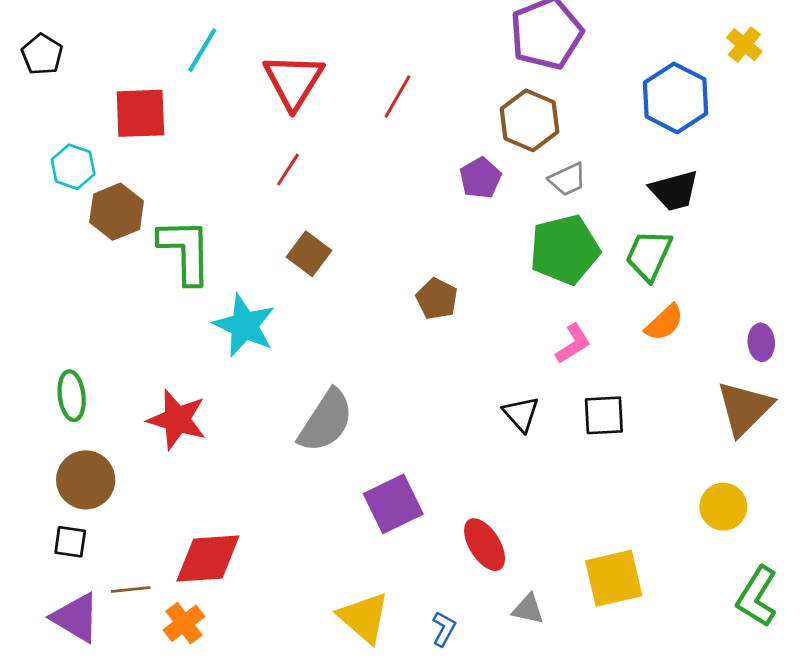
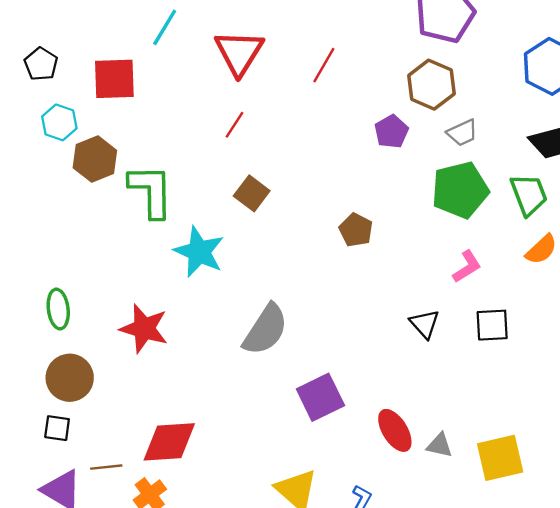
black pentagon: (42, 54) -> (41, 64), moved
green trapezoid: (649, 255) -> (529, 195), turned 135
gray triangle: (528, 609) -> (439, 445), moved

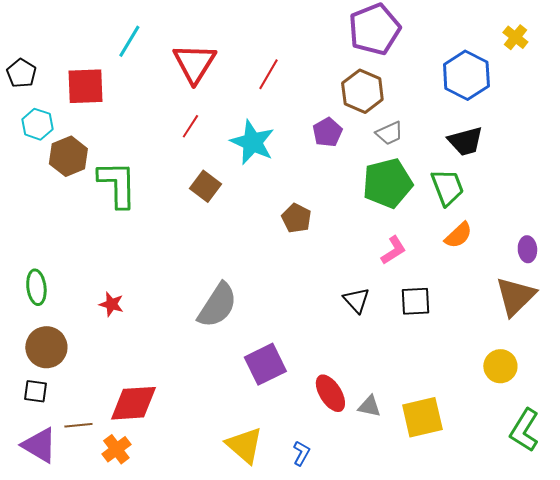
cyan star: (199, 252) -> (252, 142), moved
red star: (144, 329) -> (111, 304), size x0.6

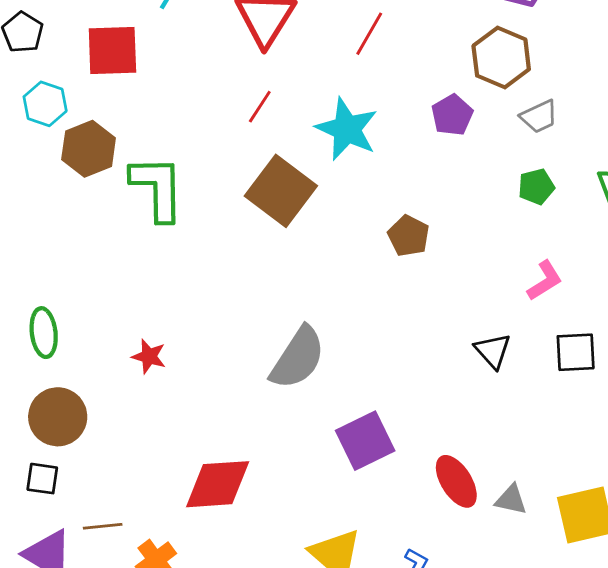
green pentagon: (387, 183) -> (536, 187), size x0.5
brown square: (205, 186) -> (281, 191), size x1.6
red diamond: (133, 403) -> (218, 484), moved

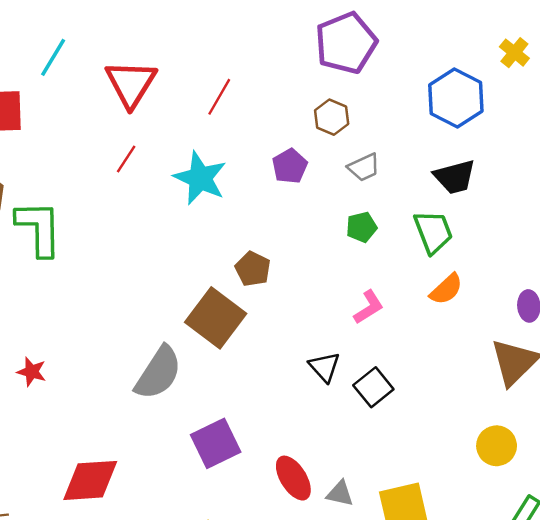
brown hexagon: (501, 58) -> (332, 117), size x0.7
brown square: (281, 191) -> (216, 318), moved
black square: (576, 352) -> (373, 387), moved, turned -36

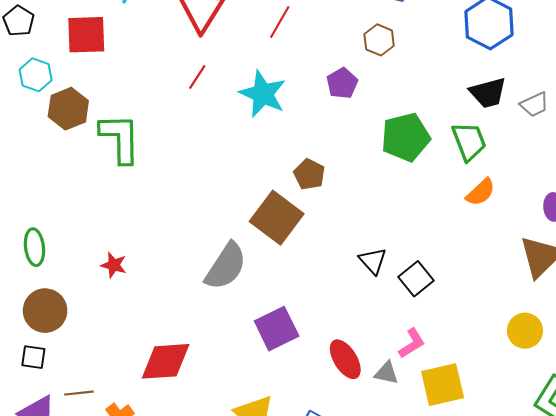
gray trapezoid: (364, 167) -> (534, 104), moved
green pentagon: (361, 227) -> (406, 137), size x1.8
pink L-shape: (369, 307) -> (412, 343), moved

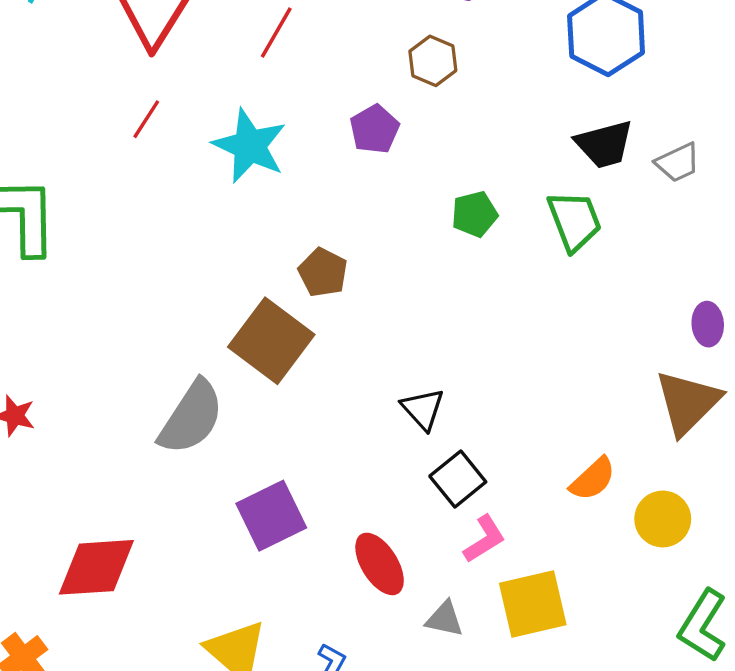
green pentagon: (406, 137) -> (474, 214), size x0.6
orange semicircle: (481, 192) -> (593, 479), moved
black square: (416, 279) -> (458, 479), moved
gray triangle: (386, 373) -> (444, 619), moved

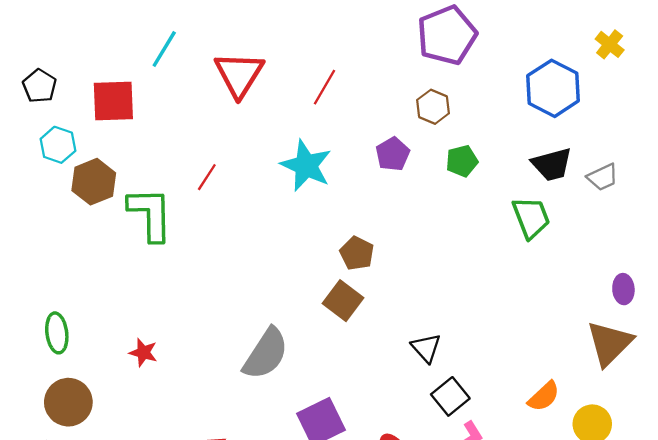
red line: (146, 119) -> (207, 177), moved
green pentagon: (474, 214) -> (462, 161), moved
brown square: (271, 341) -> (343, 301), moved, size x0.7

